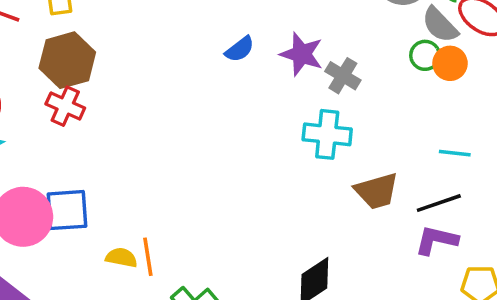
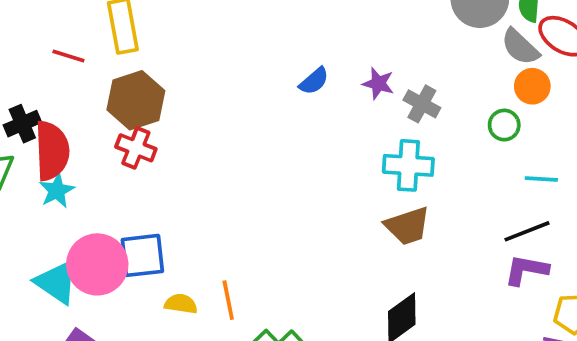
purple star: (302, 54) -> (378, 83), size x0.7
green circle: (425, 55) -> (504, 125), moved
brown trapezoid: (377, 191) -> (408, 226), moved
yellow semicircle: (121, 258) -> (181, 304), moved

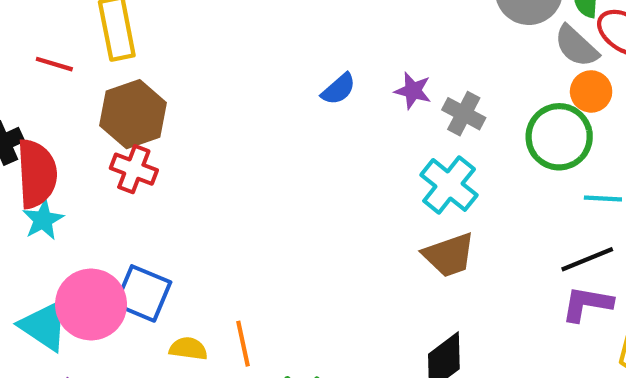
green circle: (504, 125) -> (559, 137), size x1.8
cyan cross: (408, 165) -> (449, 185), turned 36
blue square: (142, 255) -> (143, 293), turned 30

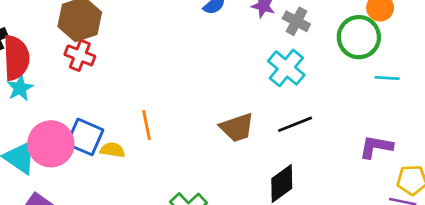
brown trapezoid: (449, 255) -> (237, 127), moved
black line: (587, 259) -> (295, 124), moved
orange line: (243, 344) -> (147, 125), moved
yellow semicircle: (188, 349) -> (112, 150), moved

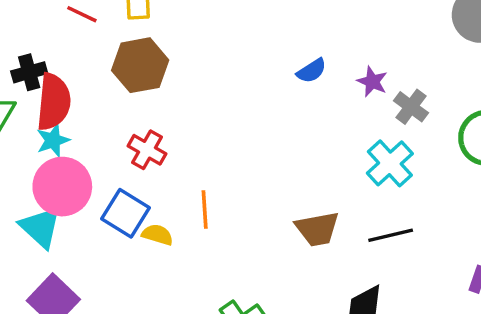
red cross: (80, 55) -> (147, 150), moved
pink circle: (51, 144) -> (62, 187), moved

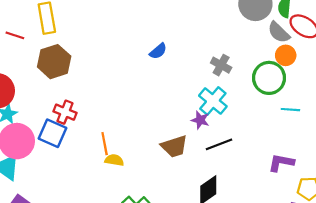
purple star: (372, 82) -> (200, 120), moved
blue square: (125, 213) -> (53, 133), moved
yellow semicircle: (157, 235) -> (114, 160), moved

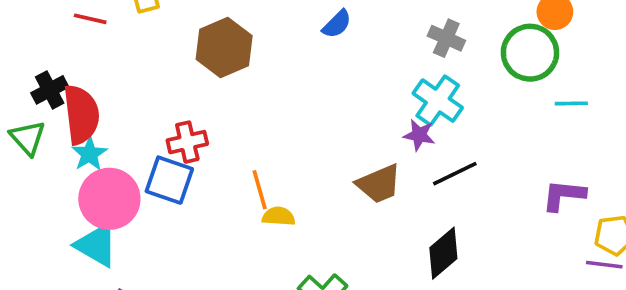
brown hexagon: (54, 62) -> (224, 48), moved
red cross: (65, 112) -> (187, 142), turned -30

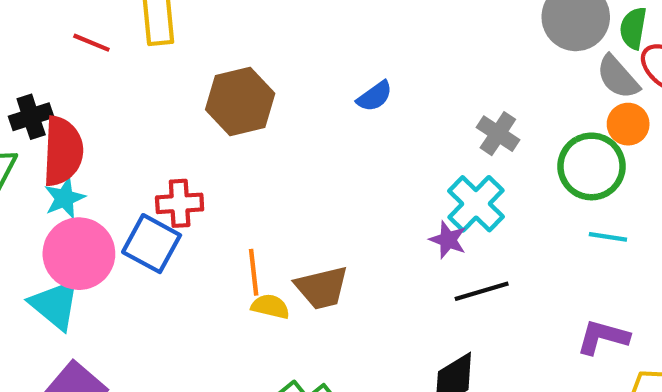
cyan line: (571, 103) -> (608, 237), moved
brown trapezoid: (379, 184) -> (322, 288), moved

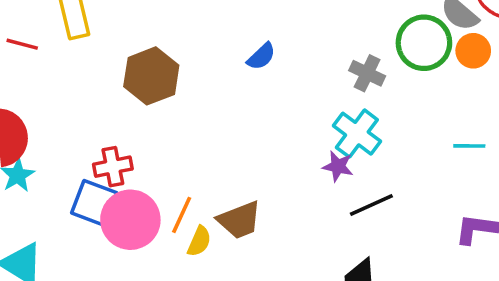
green circle: (591, 166) -> (424, 43), moved
pink circle: (79, 254) -> (130, 220), moved
orange line: (254, 272) -> (182, 215), turned 39
yellow semicircle: (270, 306) -> (199, 241), turned 108

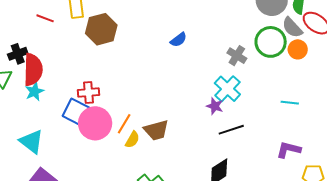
brown hexagon: (151, 76) -> (101, 29), moved

